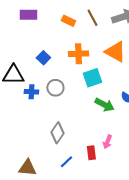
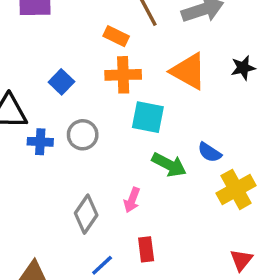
orange rectangle: (68, 21) -> (116, 36), moved
cyan square: (92, 78) -> (148, 117), turned 30
pink arrow: (107, 142) -> (132, 200), moved

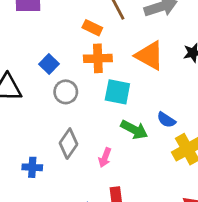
gray circle: (83, 135) -> (66, 92), moved
blue cross: (40, 142) -> (32, 167), moved
gray diamond: (86, 214) -> (69, 144), moved

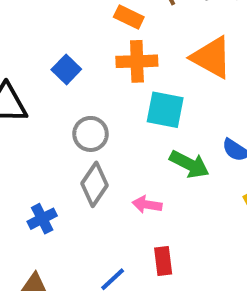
gray circle: (66, 92) -> (91, 134), moved
pink arrow: (105, 158) -> (147, 205), turned 78
blue cross: (32, 167) -> (42, 219), turned -30

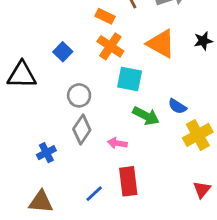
orange cross: (137, 61) -> (110, 46), turned 36
red rectangle: (163, 261) -> (128, 181), size x1.5

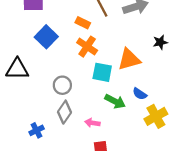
orange triangle: (161, 44) -> (129, 59), moved, turned -45
blue square: (63, 52) -> (46, 37), moved, size x1.5

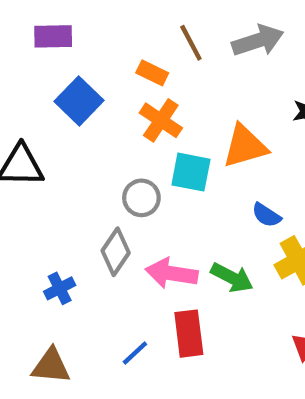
gray circle: (62, 85) -> (141, 198), moved
green arrow: (115, 101) -> (232, 278), moved
pink arrow: (92, 123) -> (172, 273), size x1.6

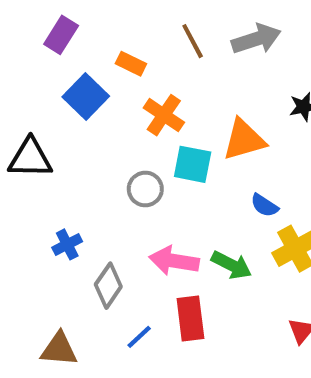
purple rectangle: (53, 36) -> (61, 35), turned -57
orange rectangle: (152, 73) -> (131, 64), moved
gray diamond: (116, 252) -> (108, 286), moved
blue cross: (60, 288) -> (67, 244), moved

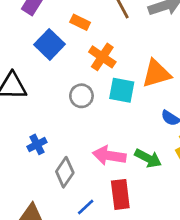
gray circle: (145, 189) -> (81, 96), moved

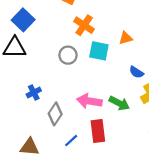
blue square: (50, 44) -> (23, 20), moved
orange triangle: (156, 74) -> (126, 38), size x0.6

